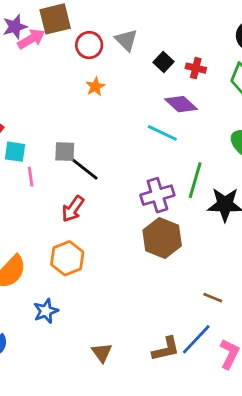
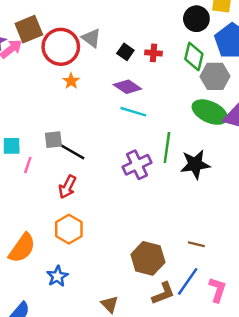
red circle: (89, 45) -> (61, 47), size x1.6
purple diamond: (181, 104) -> (127, 87), moved
pink line: (31, 177) -> (28, 165), turned 35
brown hexagon: (162, 238) -> (148, 258), moved

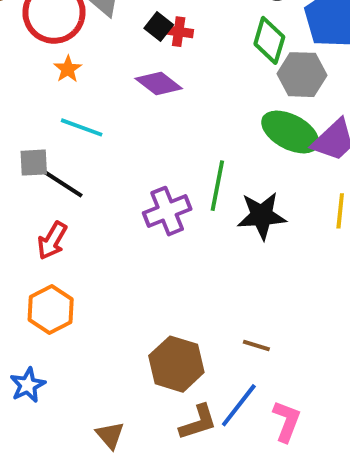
red cross: (153, 53) -> (179, 32), moved
cyan line: (133, 112) -> (82, 127), moved

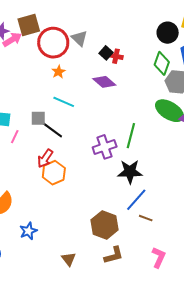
black star: (262, 216) -> (130, 172), moved
orange hexagon: (51, 309) -> (54, 173), moved
blue line: (239, 405) -> (136, 200), moved

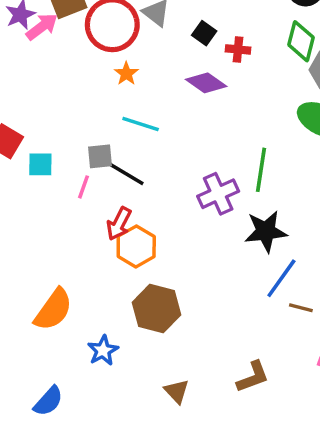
red cross: (116, 56) -> (238, 49), moved
pink line: (15, 137) -> (83, 187), moved
brown hexagon: (104, 225) -> (156, 309), moved

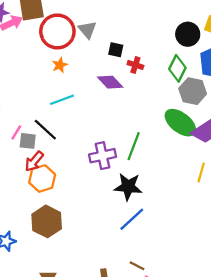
black square: (204, 33) -> (116, 50), turned -35
cyan line: (141, 124) -> (62, 100), turned -50
gray square: (100, 156) -> (28, 141), moved
brown line: (301, 308) -> (137, 266), moved

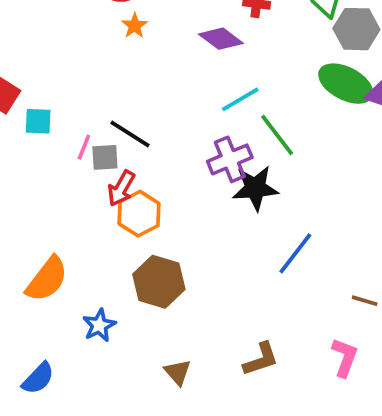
cyan line: (62, 100) -> (240, 99), moved
green line: (134, 146) -> (277, 135), turned -48
black star: (128, 187) -> (255, 188), moved
brown line: (137, 266) -> (365, 301), moved

